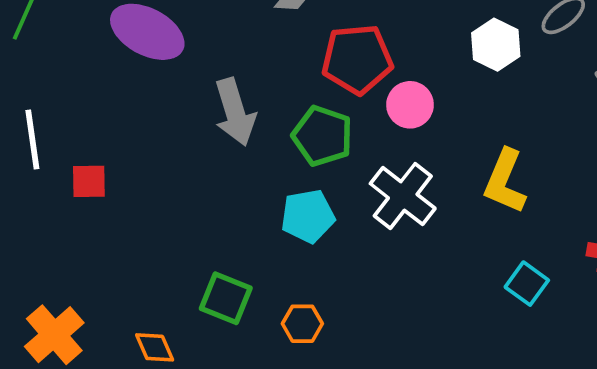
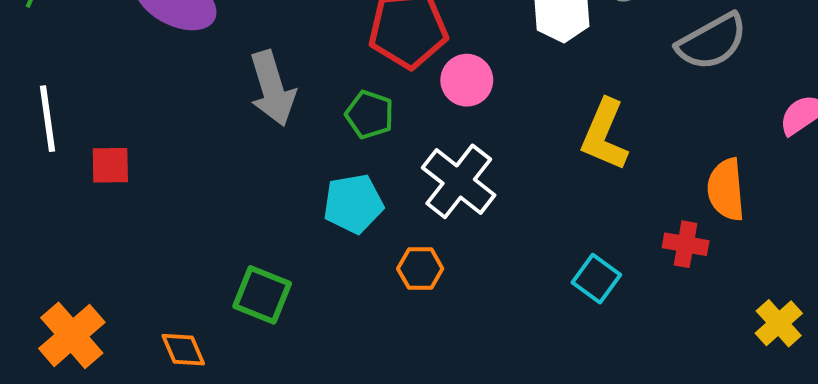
green pentagon: (322, 136) -> (370, 115), size x0.7
yellow L-shape: (505, 181) -> (605, 135), moved
orange hexagon: (302, 324) -> (420, 269), moved

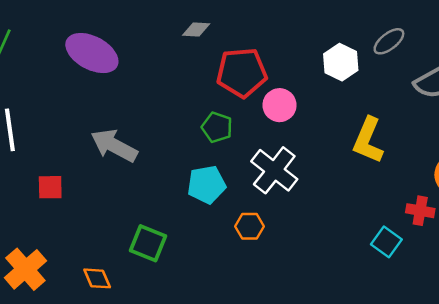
gray arrow: (272, 88) -> (114, 146), moved, turned 135
red square: (110, 165) -> (50, 187), moved
cyan square: (596, 279) -> (386, 242), moved

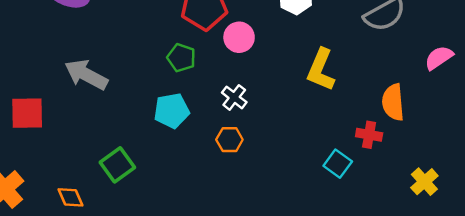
white cross: (274, 170) -> (234, 97), size x0.6
red square: (50, 187) -> (27, 113), size x1.4
orange hexagon: (250, 226) -> (229, 140), moved
green square: (148, 243) -> (117, 165), turned 32

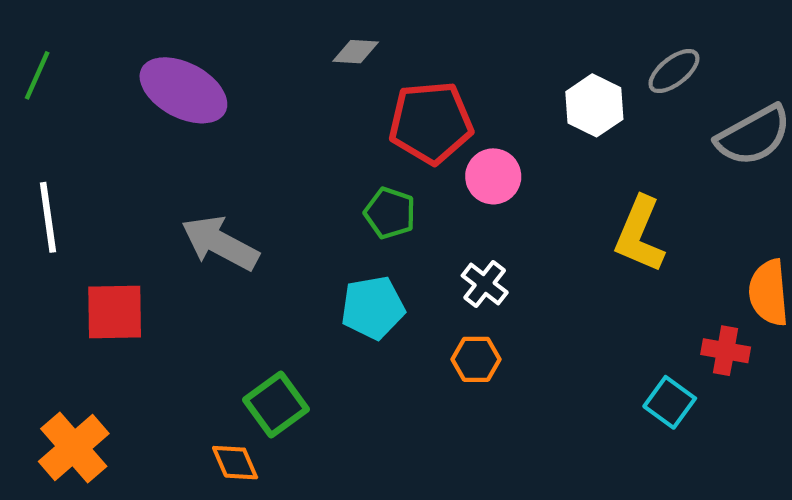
orange diamond: (71, 197) -> (235, 463), moved

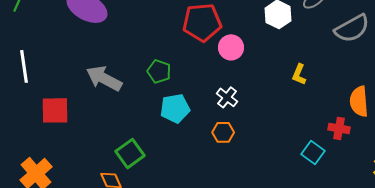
green pentagon: (390, 213) -> (159, 71), moved
yellow L-shape: (640, 235) -> (299, 74), size x0.6

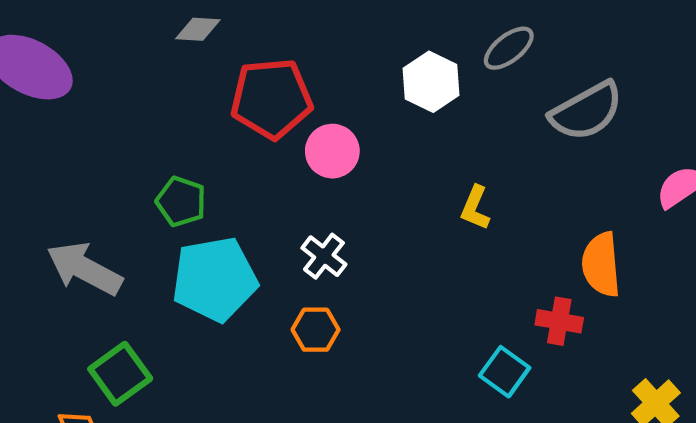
gray arrow: (104, 78) -> (84, 269), moved
cyan pentagon: (175, 108) -> (215, 279), size x1.4

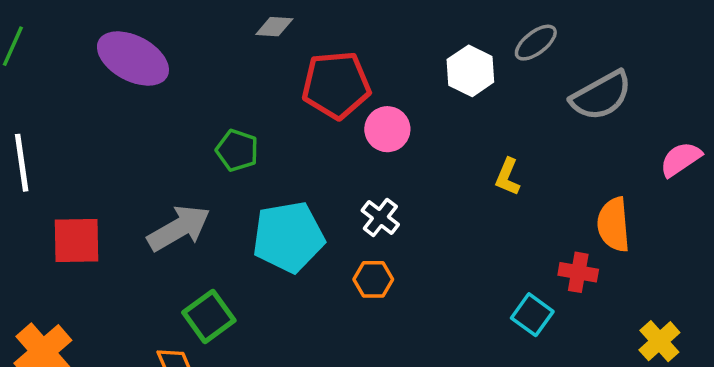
green pentagon: (181, 202) -> (237, 150), moved
gray arrow: (84, 269) -> (179, 228), turned 122

